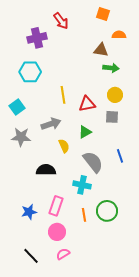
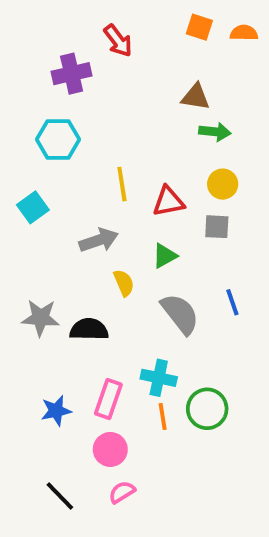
orange semicircle: (119, 35) -> (244, 33), moved
gray star: (21, 137) -> (41, 318), moved
cyan cross: (82, 185) -> (159, 378), moved

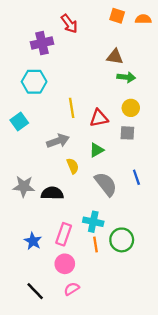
blue star: (56, 411) -> (33, 241), turned -30

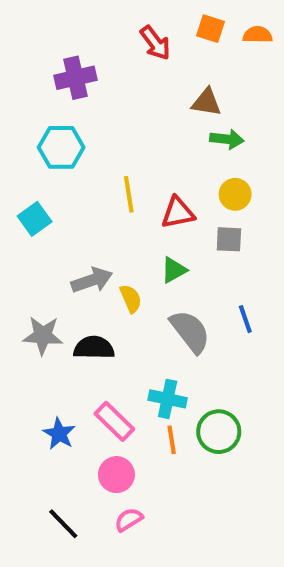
red arrow: (69, 24) -> (155, 43), moved
gray arrow: (58, 141) -> (92, 280), moved
pink rectangle: (64, 234) -> (114, 421), turned -65

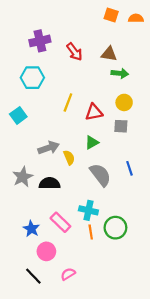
red arrow: (155, 43) -> (74, 52), moved
yellow line: (129, 194) -> (68, 102), turned 30
gray star: (43, 335) -> (23, 177), turned -30
pink circle: (116, 475) -> (46, 251), moved

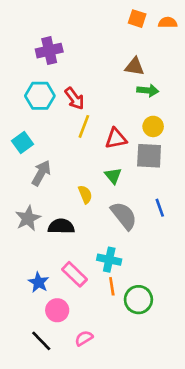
red arrow: (74, 52) -> (75, 98), moved
gray square: (121, 126) -> (149, 156), size x1.5
green triangle: (92, 142) -> (113, 176), turned -40
gray arrow: (49, 148) -> (41, 173), moved, turned -42
green circle: (115, 228) -> (138, 300), moved

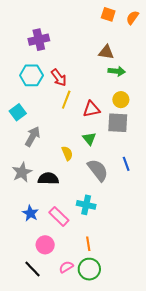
orange semicircle: (168, 23) -> (132, 18), turned -56
blue star: (39, 282) -> (30, 213), moved
orange line: (112, 286) -> (88, 244), moved
green circle: (138, 300) -> (89, 269), moved

